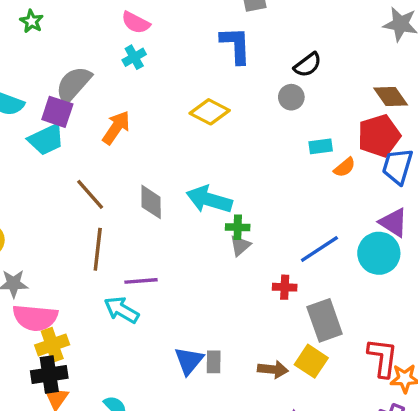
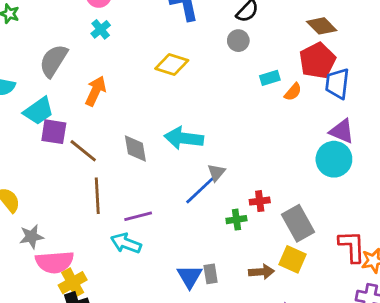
purple square: (57, 112) -> (54, 132), moved
green cross: (238, 227) -> (236, 220), moved
blue line: (319, 249) -> (200, 190), moved

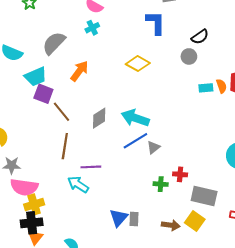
orange semicircle: (293, 92) -> (222, 86), moved, turned -72
gray diamond: (135, 148) -> (99, 118), turned 55
blue line: (200, 190) -> (135, 141), moved
gray rectangle: (298, 223) -> (204, 196), turned -60

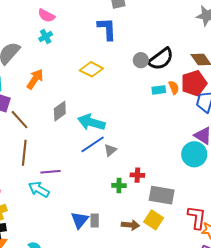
black semicircle: (200, 37) -> (161, 59), moved, size x1.5
gray diamond: (99, 118) -> (60, 111), moved

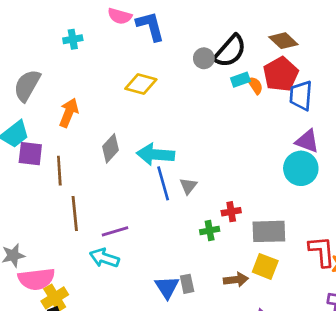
pink semicircle: (46, 16) -> (120, 16), moved
cyan cross: (46, 37) -> (73, 39), moved, turned 32
cyan rectangle: (159, 90) -> (240, 80), moved
brown line: (19, 120) -> (59, 171), turned 50
blue line: (93, 144) -> (163, 183), turned -60

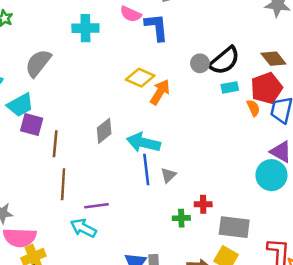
cyan cross: (73, 39) -> (85, 28), size x1.5
orange semicircle: (255, 85) -> (253, 108), moved
orange arrow: (69, 113) -> (160, 92), moved

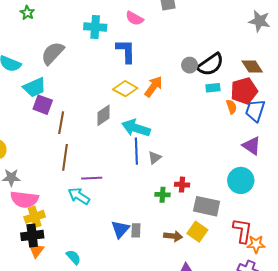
blue L-shape: (157, 27) -> (126, 51), moved
yellow diamond: (140, 78) -> (125, 89), moved
cyan circle: (271, 175) -> (241, 180), moved

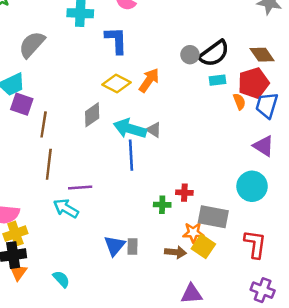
gray triangle: (155, 158) -> (154, 130), moved, turned -48
orange star: (256, 244) -> (193, 233), moved

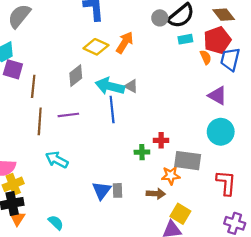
purple triangle: (264, 146) -> (217, 96), moved
purple line: (80, 187) -> (68, 115), moved
yellow square: (203, 246) -> (180, 214), moved

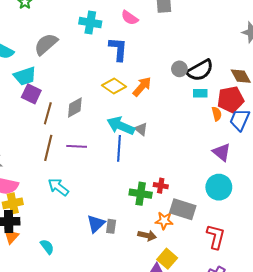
gray diamond: (76, 76) -> (75, 108), moved
green cross: (142, 152) -> (141, 194), size x1.5

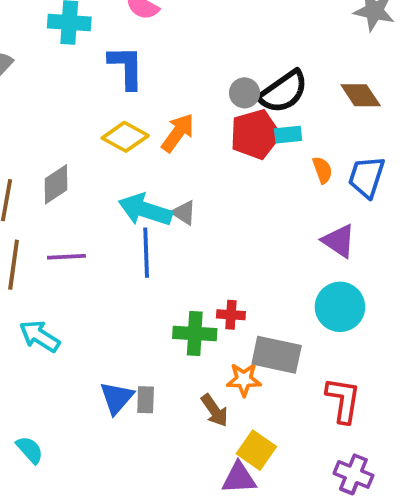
red pentagon: (231, 99) -> (255, 134), moved
brown arrow: (147, 235) -> (215, 410), turned 48

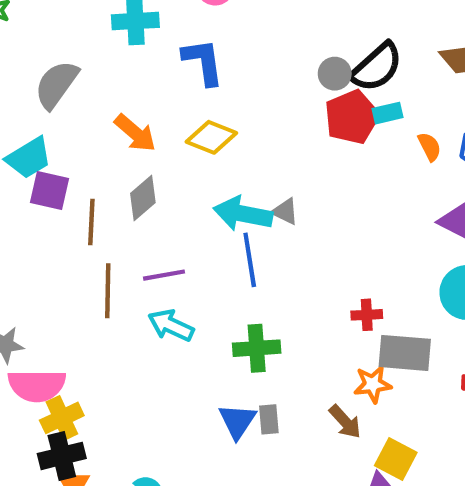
orange arrow: (178, 133) -> (135, 133), moved, turned 102
red cross: (231, 315) -> (367, 315), moved
green cross: (195, 333) -> (257, 348), moved
cyan arrow: (40, 336) -> (171, 325), moved

